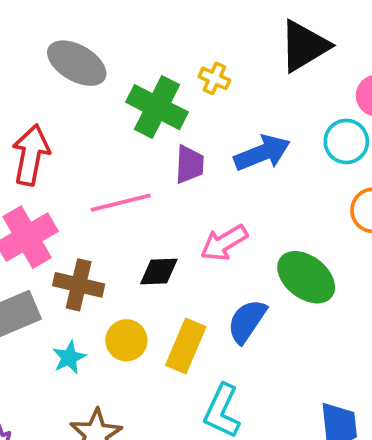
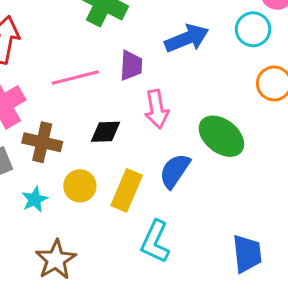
purple trapezoid: (190, 164) -> (131, 65), moved
pink arrow: (224, 243) -> (157, 109), turned -69

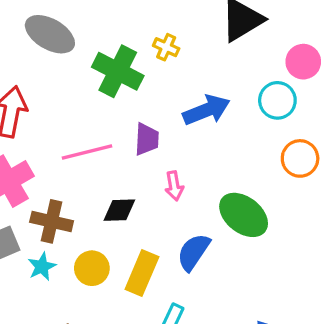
pink arrow: (157, 109) -> (174, 186), size x0.7
cyan star: (35, 199) -> (42, 267), moved

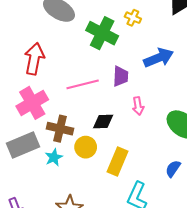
blue semicircle: (194, 252) -> (173, 169), moved, size x0.7
yellow circle: (92, 268) -> (86, 147), moved

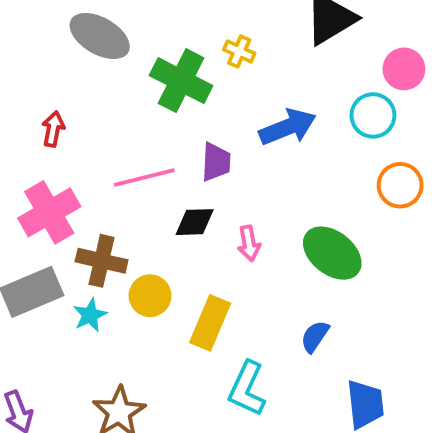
red arrow: (34, 59) -> (53, 129), size x0.6
pink arrow: (138, 106) -> (249, 243), moved
black diamond: (103, 121) -> (195, 222), moved

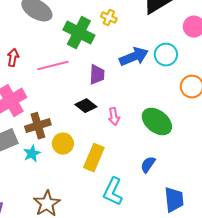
cyan circle: (373, 115) -> (166, 55), moved
pink line: (144, 177) -> (53, 66), moved
black diamond: (195, 222) -> (86, 106), turned 40
brown cross: (102, 261) -> (38, 126), turned -30

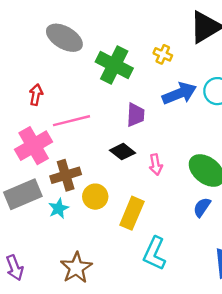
yellow cross: (109, 18) -> (163, 54), moved
pink line: (53, 66) -> (72, 121), moved
blue semicircle: (148, 165) -> (202, 207), moved

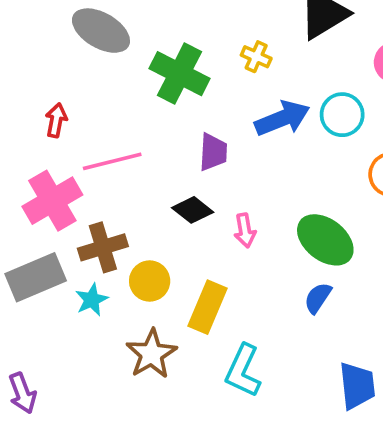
brown star: (76, 268) -> (151, 354), moved

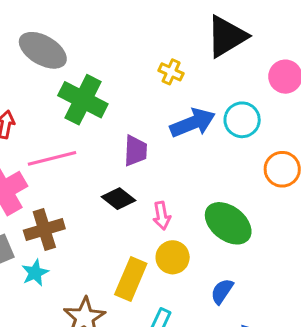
green cross: (179, 74) -> (83, 100), moved
yellow circle: (150, 281) -> (173, 257), moved
blue semicircle: (318, 298) -> (222, 291), moved

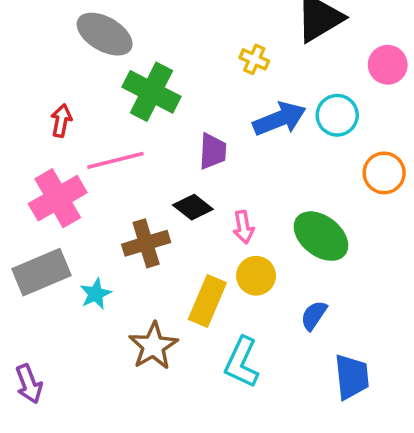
brown cross: (44, 229) -> (146, 243), moved

